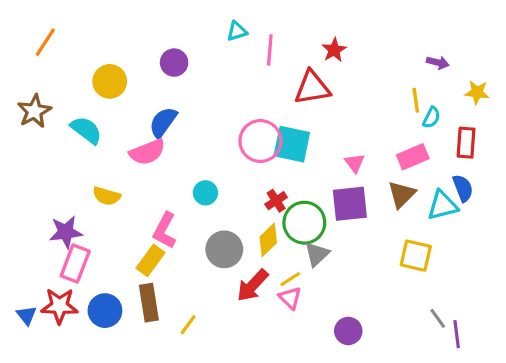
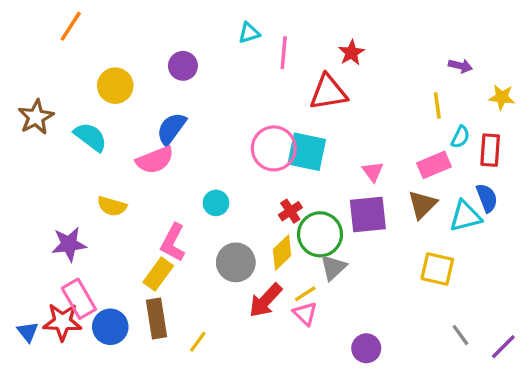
orange line: (45, 42) -> (71, 26), moved
cyan semicircle: (431, 117) -> (460, 137), moved
pink rectangle: (75, 263) -> (79, 299), moved, turned -51
purple line: (457, 334) -> (503, 347), moved, turned 52

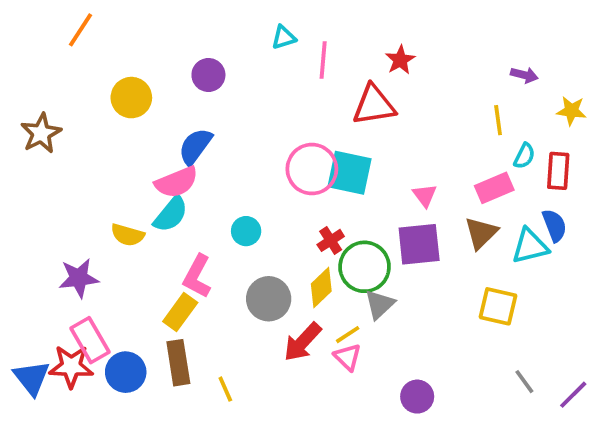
cyan semicircle: (90, 137) -> (171, 214), moved, turned 92
blue triangle: (28, 332) -> (32, 378), size x1.5
yellow line: (198, 342) -> (225, 389), turned -60

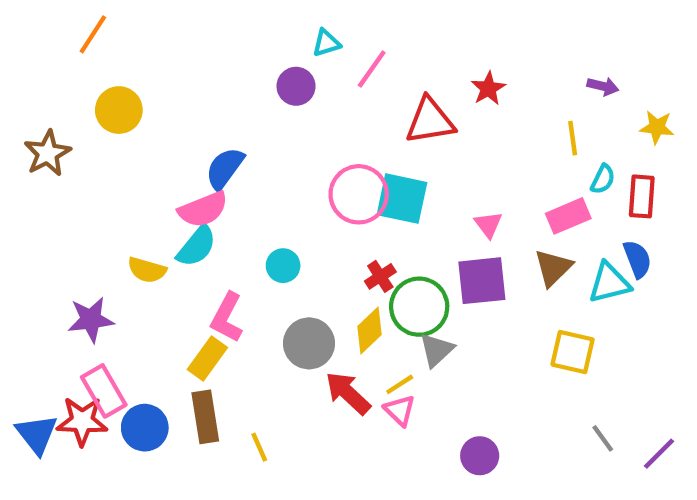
pink line: (323, 60) -> (372, 69), turned 30
red star: (400, 60) -> (488, 88), moved
purple circle: (208, 75) -> (296, 86), moved
yellow circle: (131, 98) -> (119, 110), moved
red arrow: (302, 342) -> (348, 393), turned 90

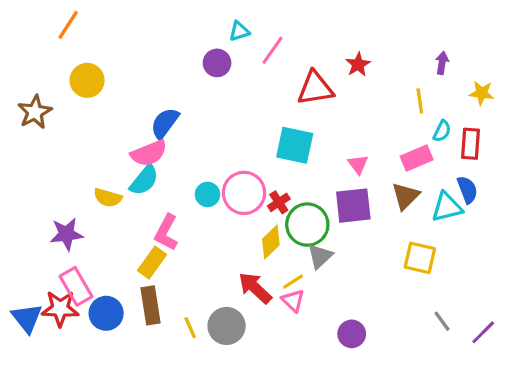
purple arrow: (603, 86) -> (442, 63), turned -95
pink circle: (359, 194) -> (244, 193), moved
gray circle: (309, 343) -> (227, 326), moved

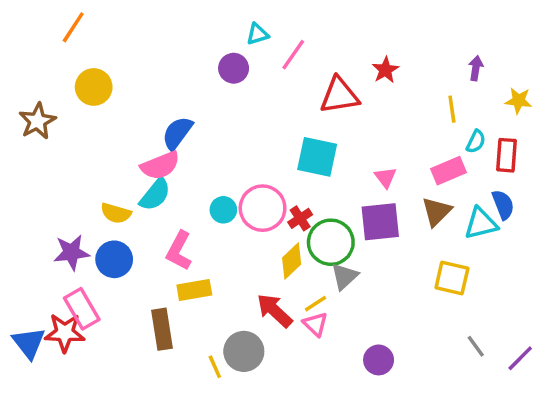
yellow rectangle: (152, 263) -> (194, 290), moved, turned 44
blue circle: (106, 313) -> (114, 259), moved
yellow line: (190, 328) -> (215, 367), moved

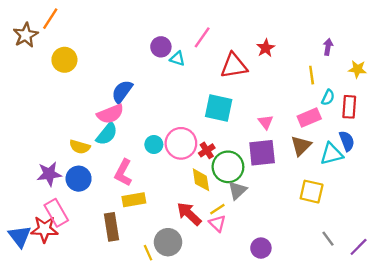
cyan triangle: (257, 34) -> (177, 59), moved, turned 35
brown star: (37, 121) -> (26, 35), moved
yellow diamond: (292, 261) -> (201, 180), turned -55

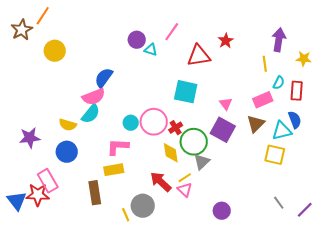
purple arrow: (328, 47) -> (279, 40), size x1.6
purple square: (262, 153) -> (223, 130), turned 35
pink L-shape: (123, 173) -> (118, 147), moved, turned 65
purple star: (49, 174) -> (30, 138), moved
yellow square: (312, 192) -> (275, 155), moved

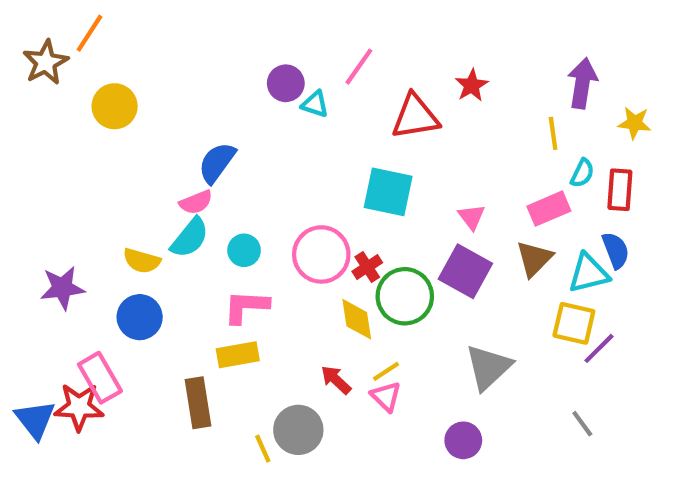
pink semicircle: (94, 97) -> (196, 202), size x0.7
cyan circle: (131, 123) -> (244, 250), moved
gray triangle: (202, 162) -> (488, 367), moved, size x1.4
red arrow: (161, 182) -> (336, 380), size x0.7
purple line: (305, 210) -> (599, 348), moved

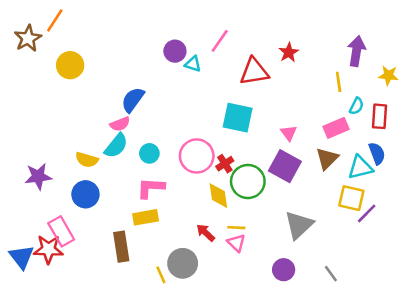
yellow line: (386, 371) -> (236, 228), turned 36
gray line: (582, 424) -> (331, 274), moved

